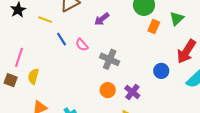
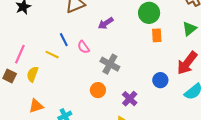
green triangle: (177, 19) -> (189, 29), moved
yellow line: (45, 20) -> (52, 55), moved
orange rectangle: (154, 27) -> (157, 35), turned -32
orange circle: (108, 90) -> (98, 90), moved

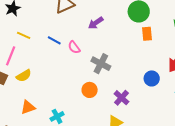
blue line: (64, 40) -> (54, 40), turned -32
yellow line: (52, 55) -> (24, 35), moved
yellow semicircle: (32, 74) -> (24, 76), turned -140

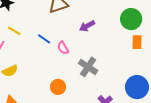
blue circle: (152, 78) -> (137, 87), size x1.5
orange circle: (90, 90) -> (58, 87), moved

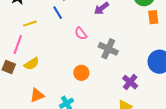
yellow line: (14, 31) -> (30, 24), turned -40
blue line: (44, 39) -> (58, 13), moved, turned 32

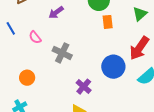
blue line: (58, 13) -> (11, 28), moved
orange circle: (81, 73) -> (27, 78), moved

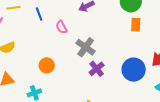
purple cross: (84, 87) -> (97, 69), moved

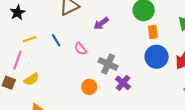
orange circle: (47, 65) -> (89, 87), moved
blue circle: (134, 70) -> (157, 57), moved

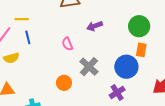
blue line: (56, 40) -> (28, 37), moved
blue circle: (157, 57) -> (126, 67), moved
purple cross: (123, 83) -> (117, 93), moved

